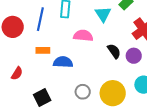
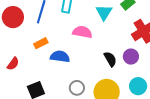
orange rectangle: (43, 50) -> (41, 43), turned -32
black semicircle: (114, 51) -> (110, 59), moved

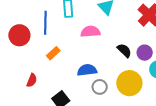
blue semicircle: (60, 57) -> (87, 70), moved
purple circle: (131, 57) -> (145, 53), moved

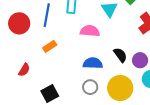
blue semicircle: (87, 70) -> (93, 63), moved

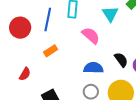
pink semicircle: (90, 31) -> (91, 36), turned 36

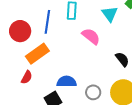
orange rectangle: (51, 51) -> (37, 54), moved, size x1.6
blue semicircle: (93, 68) -> (67, 82), moved

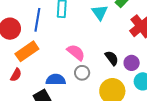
pink semicircle: (91, 36) -> (76, 52), moved
gray circle: (93, 92) -> (82, 73), moved

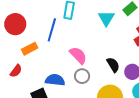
blue line: (37, 20) -> (52, 30), moved
orange rectangle: (27, 51) -> (30, 49), size x0.7

